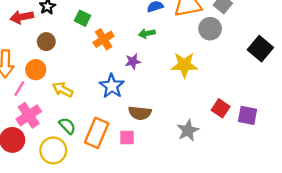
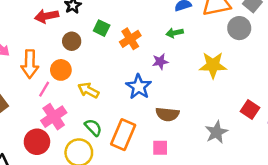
green square: (83, 18) -> (102, 28), moved
pink square: (127, 138) -> (160, 148), moved

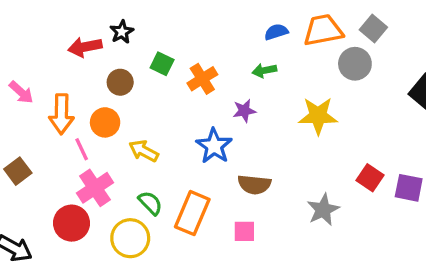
pink line: (44, 89) -> (82, 149), turned -56

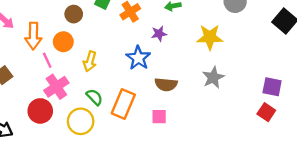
yellow arrow: (144, 151) -> (90, 61), turned -102
red square: (370, 178) -> (266, 112), moved
gray star: (323, 210) -> (213, 77), moved

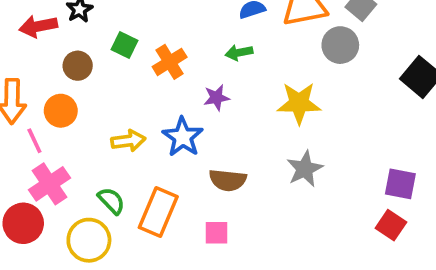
yellow arrow: (90, 61) -> (128, 141), moved, turned -114

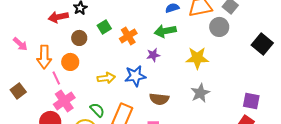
green square: (125, 45) -> (104, 27), turned 32
green arrow: (239, 53) -> (165, 31), size x1.5
blue star: (183, 137) -> (135, 76), turned 30

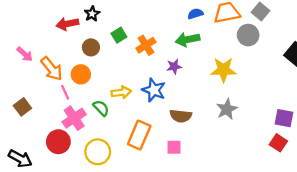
orange arrow: (44, 57) -> (52, 69), turned -40
blue star: (135, 76) -> (154, 90), turned 30
green semicircle: (97, 110) -> (101, 108), moved

